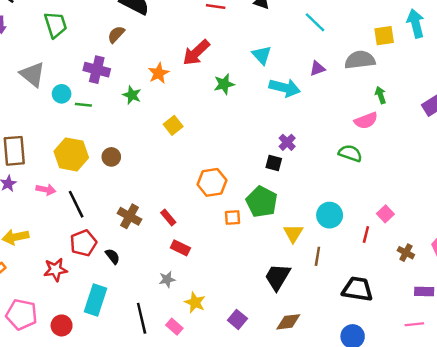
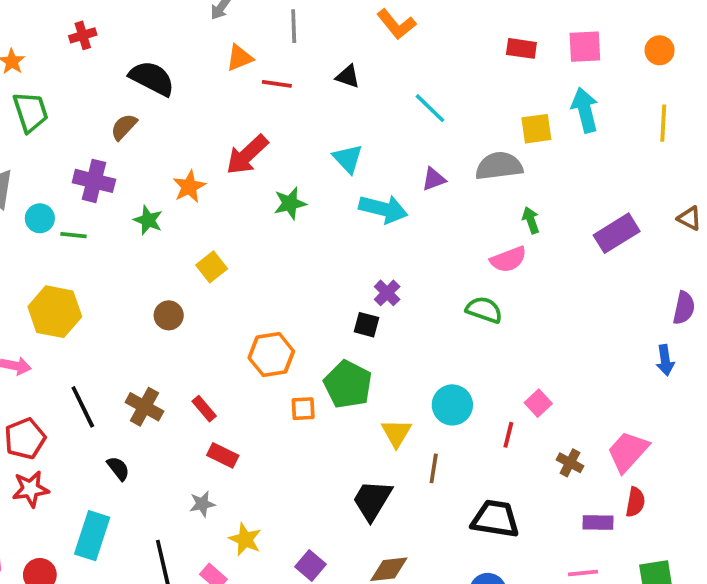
brown circle: (111, 157) -> (169, 315), moved
black line: (76, 204) -> (83, 407), moved
red pentagon: (83, 243) -> (25, 439), moved

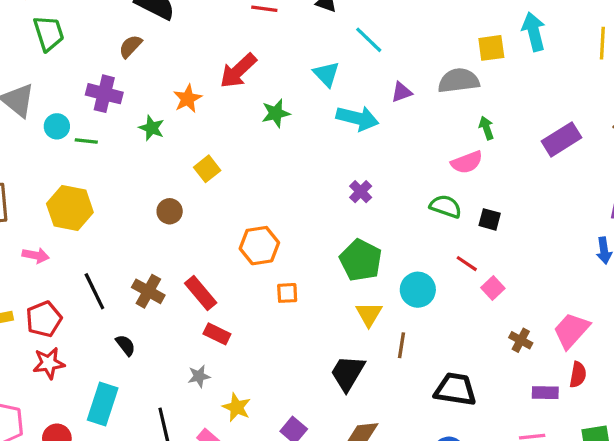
cyan line: (430, 108) -> (369, 40), moved
black square: (367, 325) -> (490, 219), moved
green pentagon: (348, 384) -> (361, 260), moved
red rectangle: (204, 409) -> (201, 293), size x1.5
red line: (508, 435) -> (467, 264), moved, turned -70

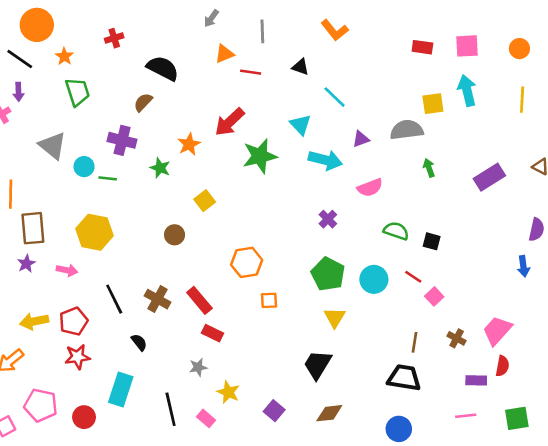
green star: (276, 113) -> (260, 156), size x1.5
pink semicircle: (467, 162) -> (370, 188), moved
cyan circle: (418, 290) -> (374, 279), moved
brown line: (401, 345) -> (415, 342), moved

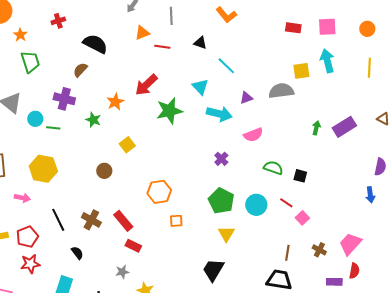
green arrow: (429, 168) -> (316, 128), moved, turned 32

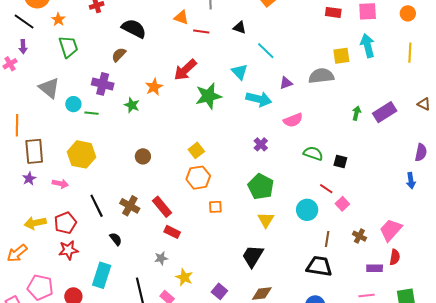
orange triangle: (142, 33) -> (181, 17), turned 42
yellow square: (127, 145) -> (196, 150), moved
cyan circle: (256, 205) -> (307, 210), moved

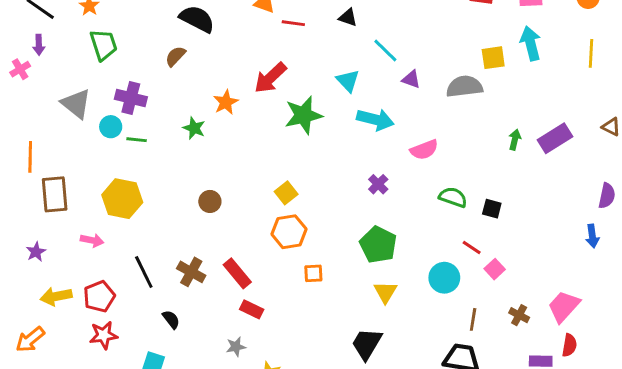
purple triangle: (286, 83) -> (411, 79), moved, turned 40
purple cross: (103, 84) -> (131, 98), moved
purple star: (29, 179) -> (36, 252), moved

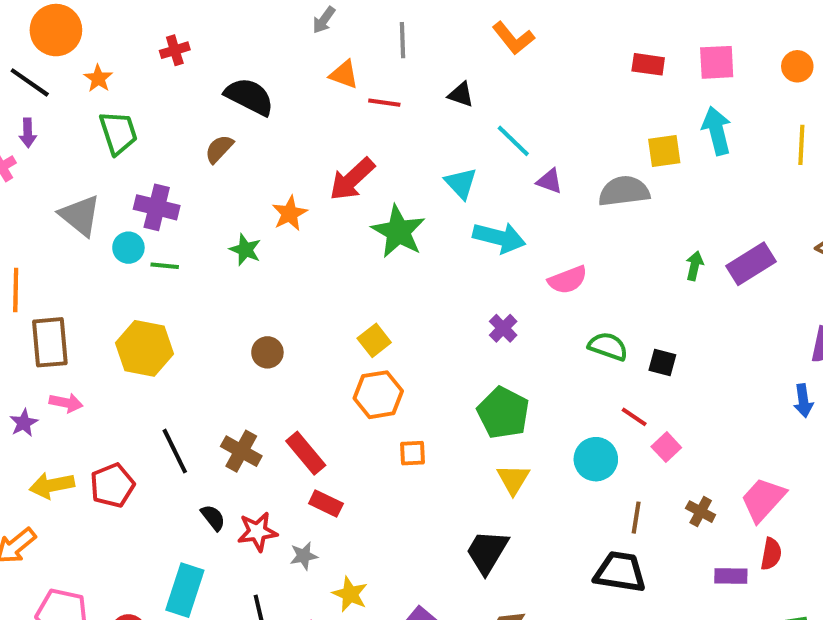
green star: (303, 115) -> (398, 232), turned -30
pink arrow: (92, 240) -> (66, 403), moved
red star: (104, 335) -> (257, 532), moved

